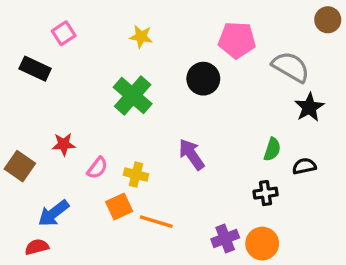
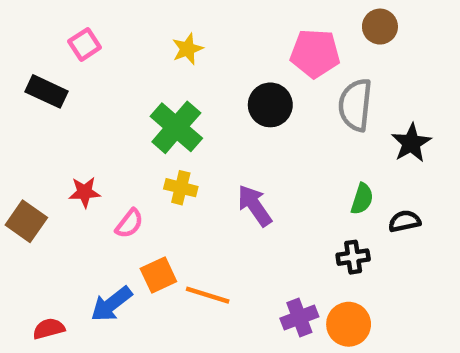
brown circle: (328, 20) -> (380, 27), moved
yellow star: (141, 37) -> (187, 49), turned -30
gray semicircle: (291, 67) -> (355, 105), moved, turned -114
yellow cross: (136, 175) -> (181, 188), moved
blue arrow: (54, 213) -> (111, 304), moved

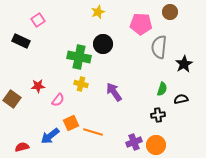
yellow star: (187, 49) -> (98, 12), moved
black circle: (270, 105) -> (103, 44), moved
green cross: (176, 127) -> (79, 57), turned -30

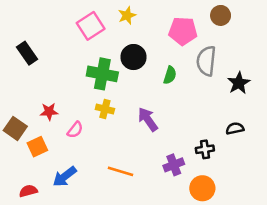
pink square: (38, 20) -> (91, 26), moved, size x1.5
black rectangle: (21, 41) -> (27, 53), turned 30
green semicircle: (162, 89) -> (170, 75), moved
orange square: (71, 123) -> (37, 147), moved
purple cross: (134, 142) -> (174, 165), moved

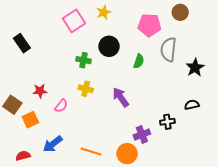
green cross: (102, 74) -> (84, 60), size x0.6
orange line: (121, 171) -> (91, 151), moved
orange circle: (202, 188) -> (127, 154), moved

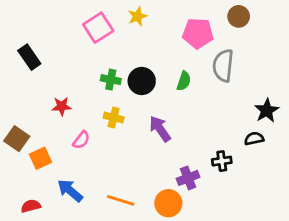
black circle: (109, 46) -> (142, 81), moved
black star: (195, 68) -> (267, 110), moved
red star: (40, 91) -> (62, 106), moved
blue arrow: (53, 144) -> (70, 191), turned 78

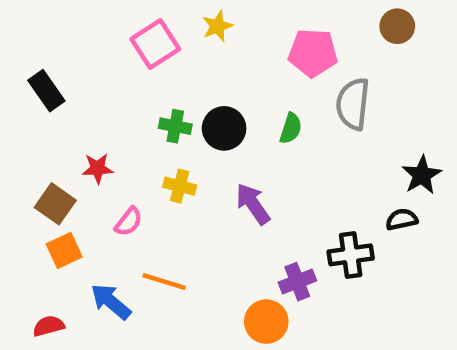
brown circle: (239, 16) -> (397, 26), moved
brown square: (17, 139) -> (55, 204), moved
black cross: (222, 161) -> (351, 255), size x1.4
orange line: (121, 200) -> (164, 282), moved

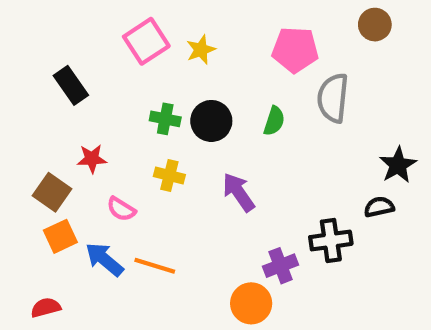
yellow star: (217, 26) -> (201, 50), moved
black rectangle: (46, 91) -> (71, 85), moved
pink semicircle: (129, 222) -> (121, 209), turned 84
blue arrow: (111, 302) -> (104, 259), moved

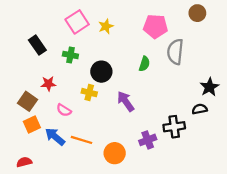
green cross: (165, 119) -> (70, 55), moved
black circle: (211, 121) -> (101, 72), moved
orange circle: (251, 303) -> (115, 153), moved

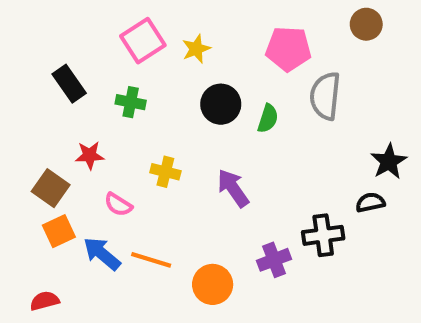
black circle: (101, 72) -> (221, 104), moved

